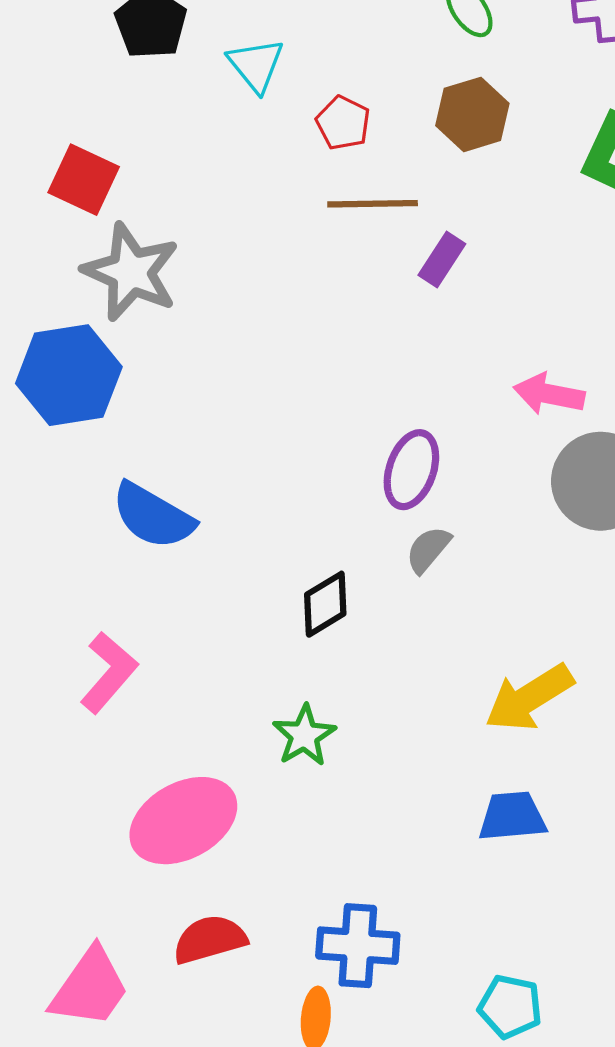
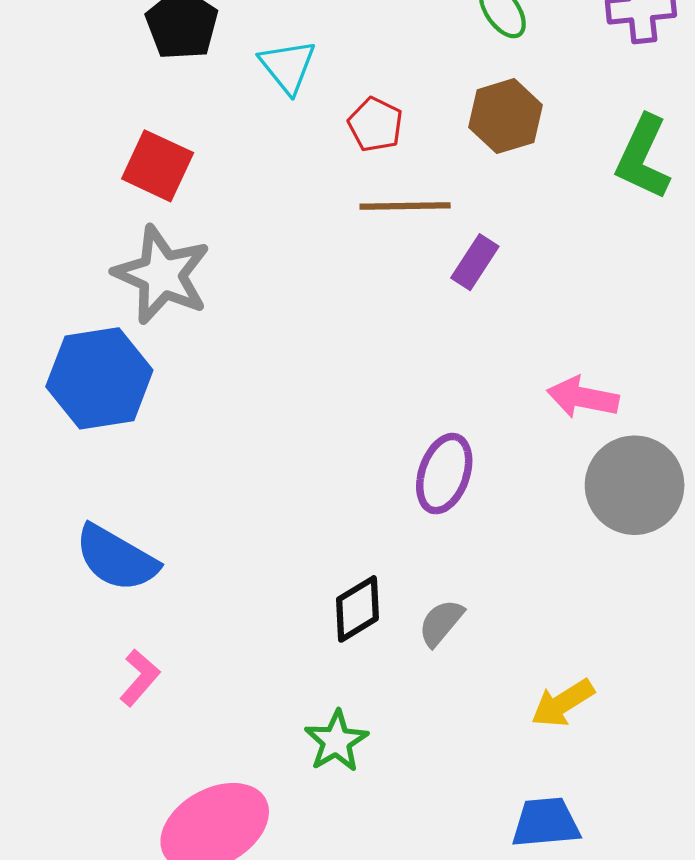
red square: (84, 180) -> (158, 166), moved
blue semicircle: (153, 516) -> (116, 558), moved
gray semicircle: (428, 549) -> (441, 623), moved
pink L-shape: (109, 672) -> (140, 678), size x0.7
yellow arrow: (529, 698) -> (563, 703), size x0.7

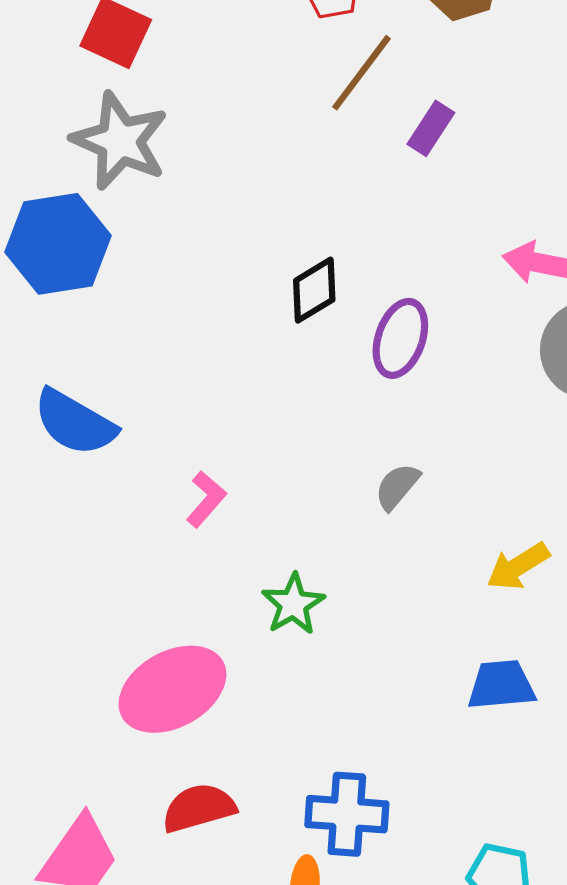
brown line: (405, 206) -> (362, 73), turned -52
black diamond: (357, 609) -> (314, 290), moved
pink L-shape: (140, 678) -> (206, 499), moved

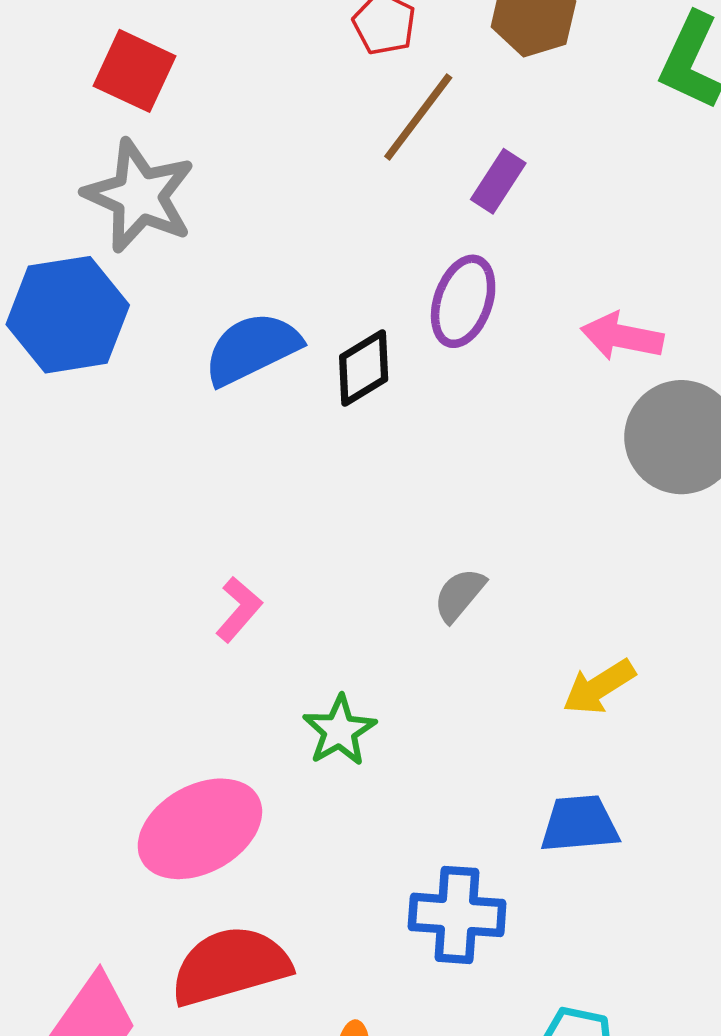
purple ellipse: (400, 338) -> (463, 301), moved
blue semicircle: (75, 422) -> (252, 349), moved, turned 124
red semicircle: (199, 808) -> (230, 966), size x1.4
blue cross: (347, 814) -> (457, 915), moved

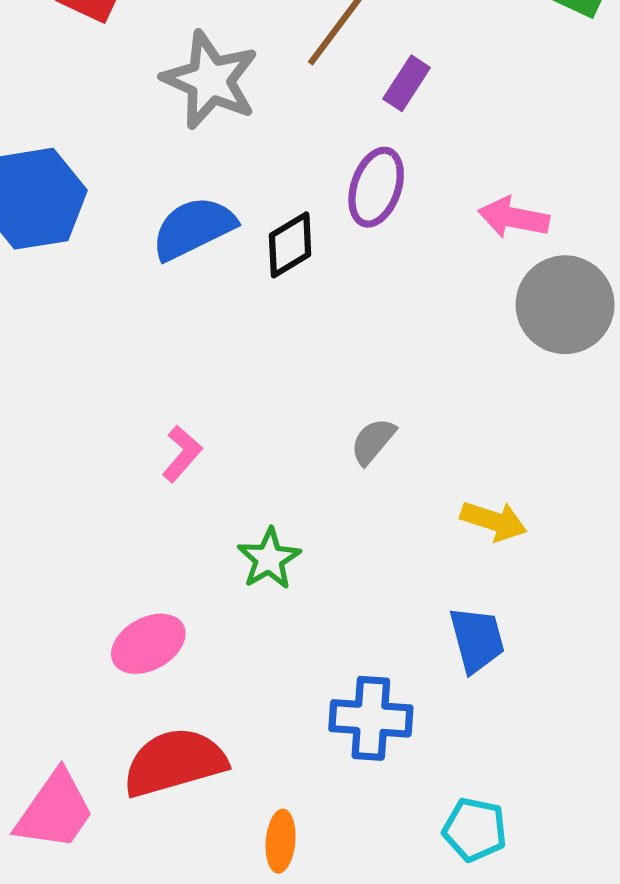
gray star: (139, 196) -> (210, 80), moved
yellow arrow: (599, 687) -> (494, 521), turned -130
blue trapezoid: (580, 824) -> (477, 640), turned 80
pink ellipse: (200, 829) -> (148, 644), size x0.7

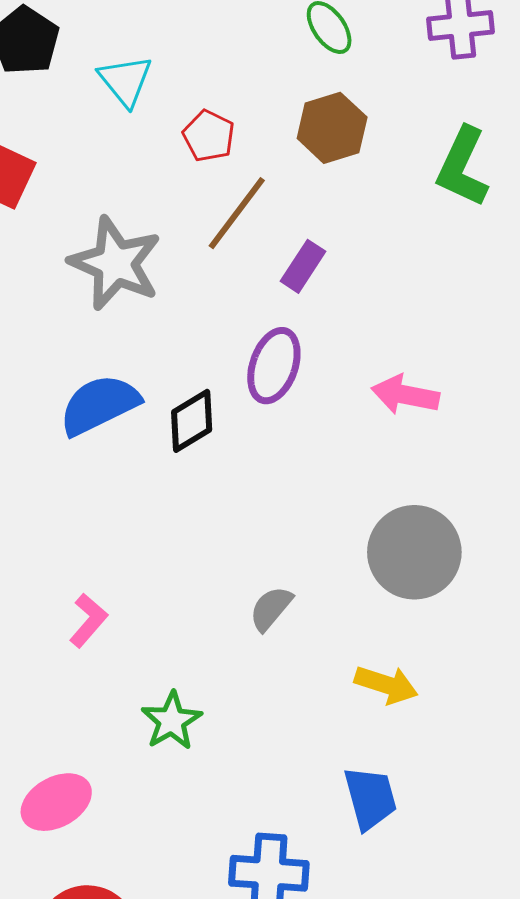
gray circle: (565, 305) -> (414, 552), moved

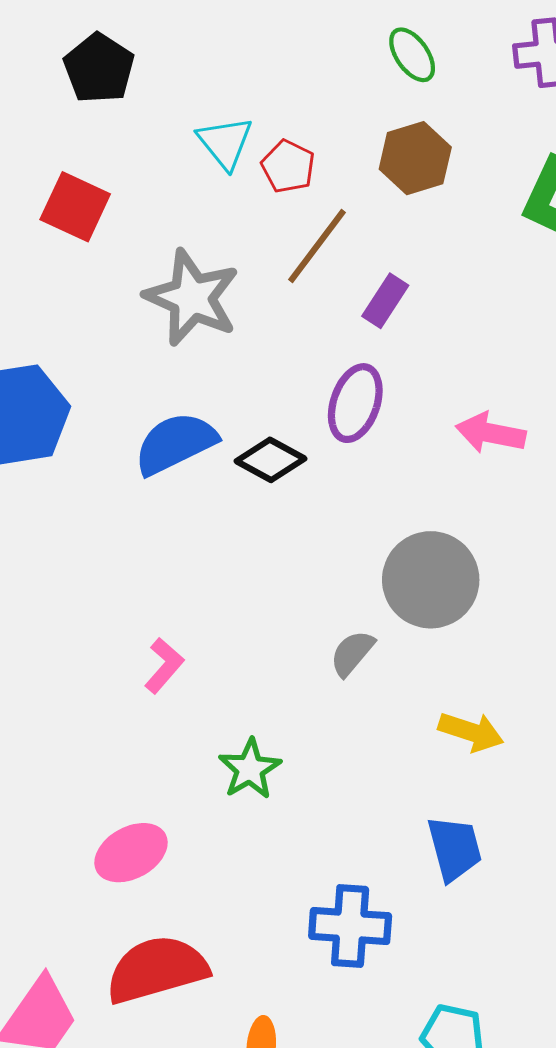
cyan triangle: (125, 81) -> (225, 143), moved
black diamond: (192, 421) -> (271, 460), turned 60
gray circle: (414, 552) -> (431, 580), moved

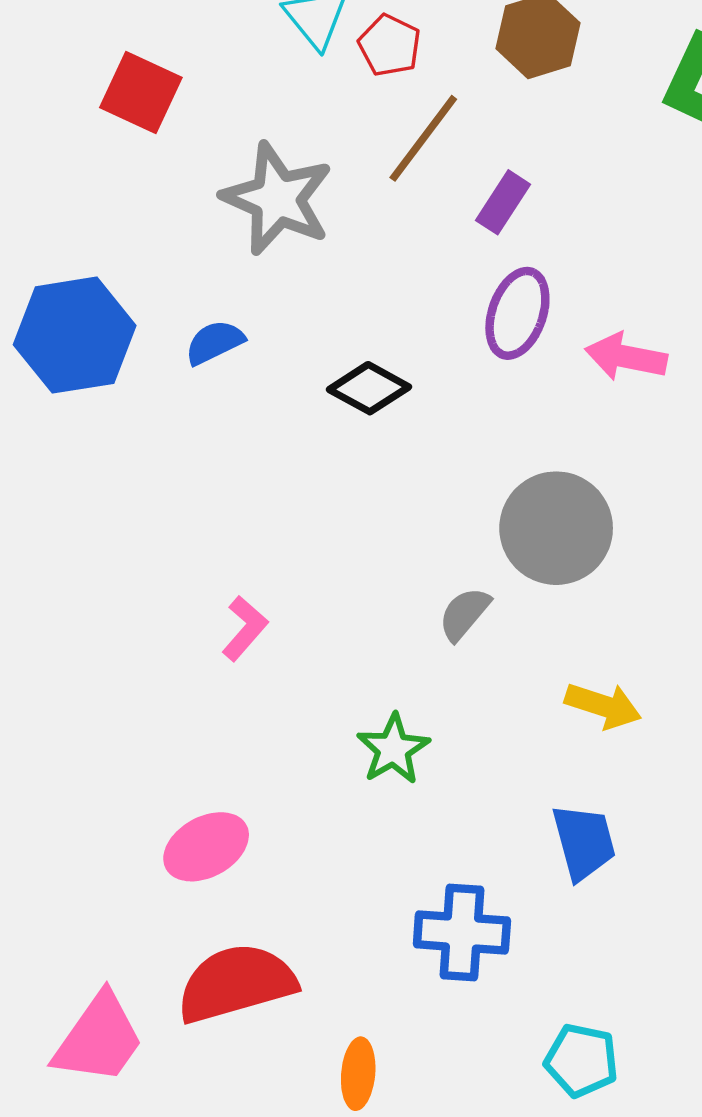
purple ellipse: (355, 403) -> (517, 313), moved
blue semicircle: (175, 443) -> (215, 342), moved, size x0.6
green star: (250, 769) -> (393, 749), moved

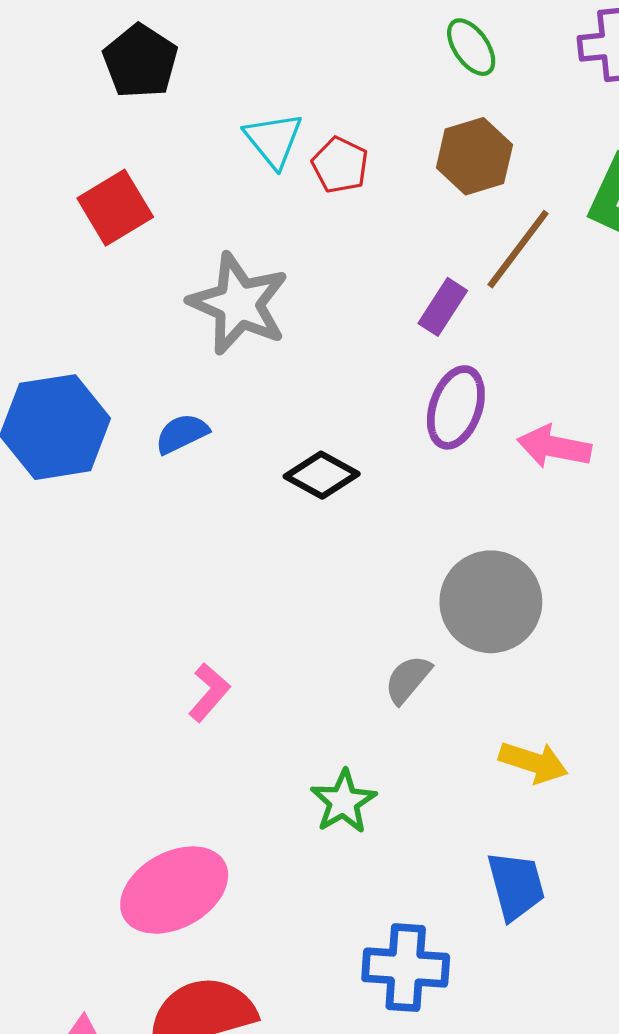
red square: (141, 92) -> (115, 208), turned 34
brown line: (423, 138) -> (518, 249), moved
pink ellipse: (206, 847) -> (174, 890), size x1.4

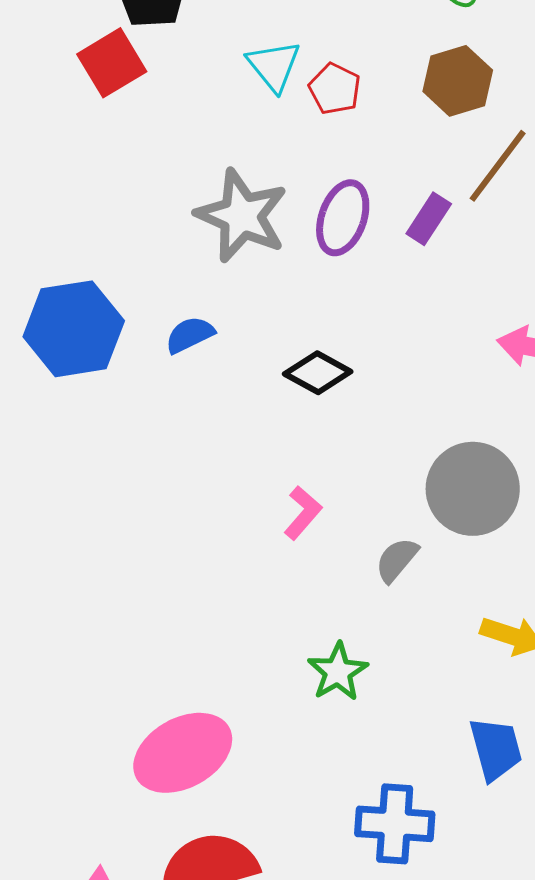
red square: (115, 208) -> (112, 63), moved
purple ellipse: (456, 407) -> (343, 218), moved
pink L-shape: (209, 692) -> (303, 513), moved

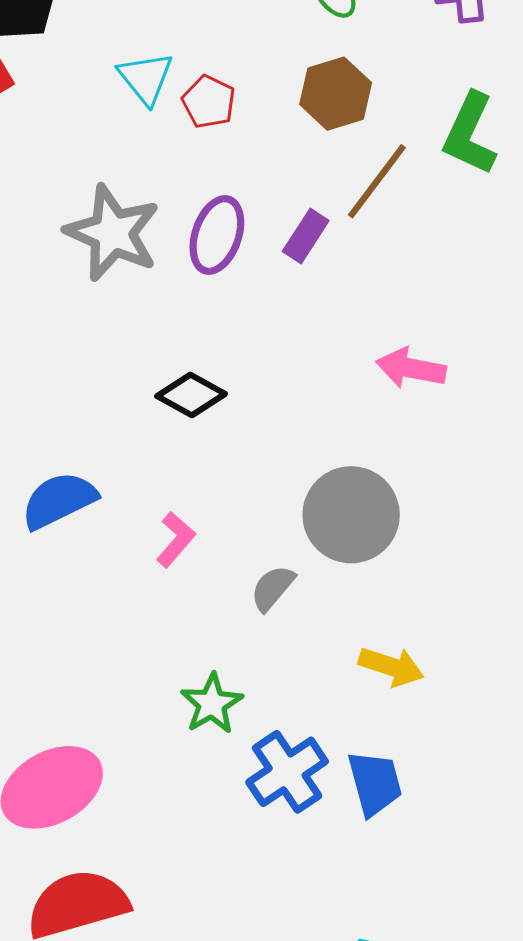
blue semicircle: (190, 335) -> (59, 500), moved, size x1.5
blue cross: (395, 824) -> (287, 772), moved, turned -38

